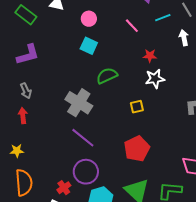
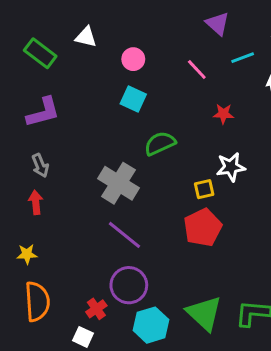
white star: (155, 79) -> (231, 167), moved
red pentagon: (137, 149) -> (203, 228), moved

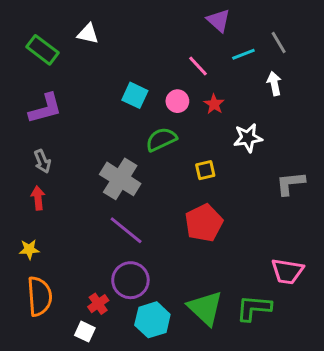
pink circle: (133, 59) -> (177, 101), moved
red star: (223, 114) -> (214, 104), moved, turned 30
white star: (231, 167) -> (248, 138), moved
yellow square: (204, 189) -> (205, 170), moved

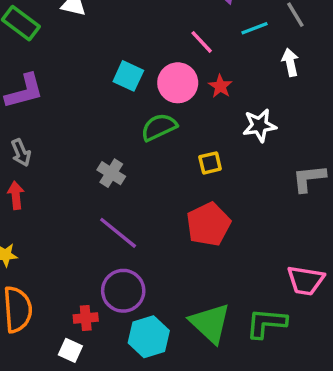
pink circle: (177, 101) -> (178, 83), size x1.5
gray cross: (120, 179) -> (111, 173), size x0.6
red cross: (98, 304) -> (86, 318), turned 30

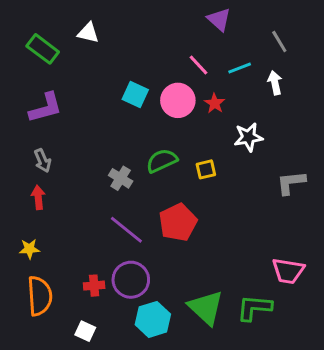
cyan line: (254, 28) -> (240, 68), moved
green semicircle: (159, 127) -> (162, 161), moved
red pentagon: (208, 224) -> (178, 222), moved
red cross: (86, 318) -> (94, 286), moved

